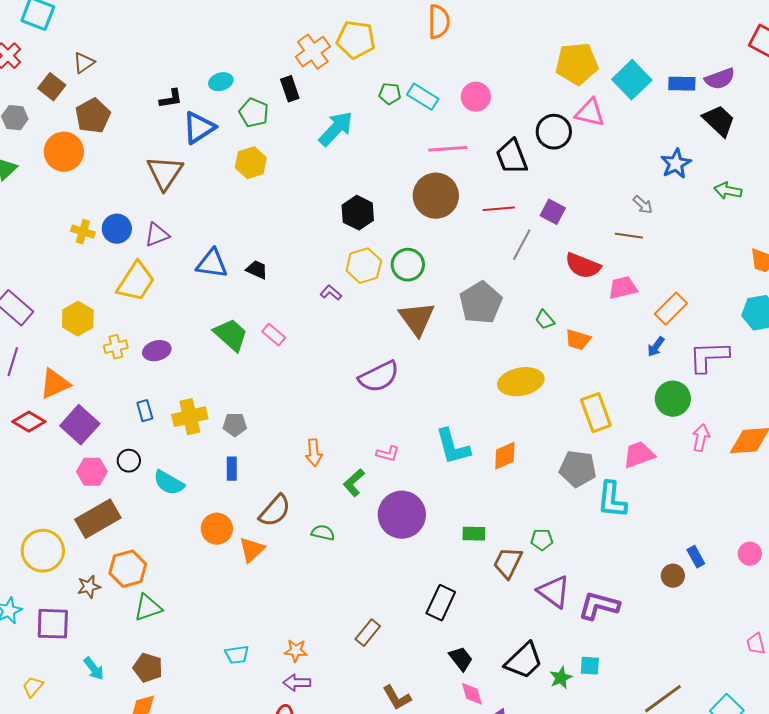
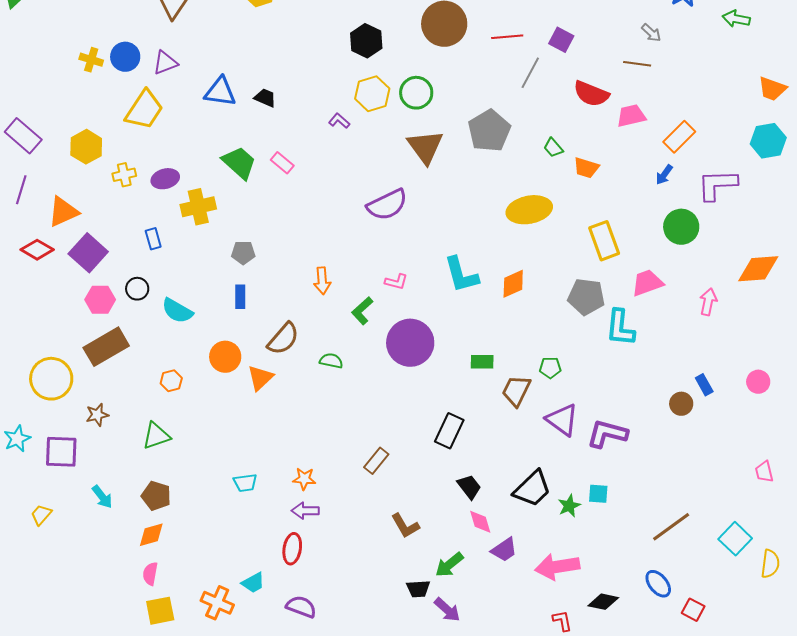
yellow cross: (190, 417) -> (198, 207), moved
pink arrow: (701, 438) -> (708, 302), moved
orange hexagon: (128, 569) -> (171, 381), moved, size x0.6

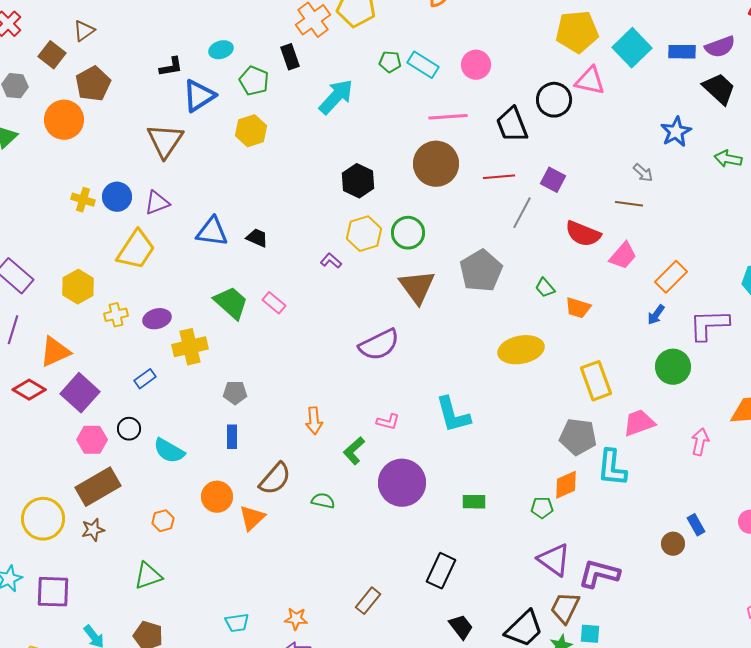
pink trapezoid: (631, 116) -> (623, 256), turned 144
blue rectangle: (153, 239) -> (145, 379), turned 70
orange diamond: (513, 284) -> (566, 485), moved
brown trapezoid: (516, 391) -> (565, 608), moved
brown star: (97, 415) -> (93, 530), moved

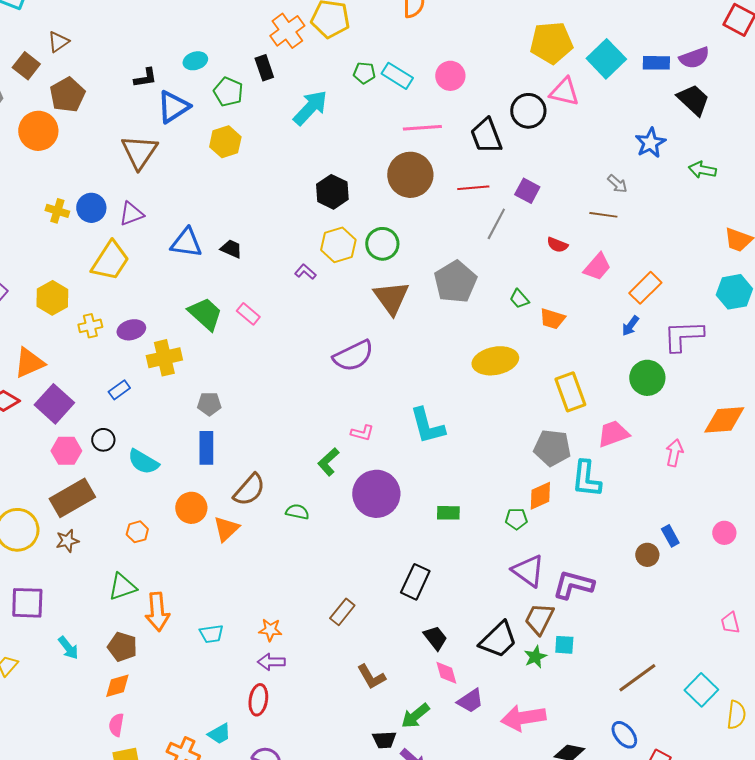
red semicircle: (583, 234) -> (557, 245), size x0.6
orange arrow: (314, 421) -> (157, 612), moved, size x1.4
blue rectangle: (232, 437) -> (206, 448), size x1.4

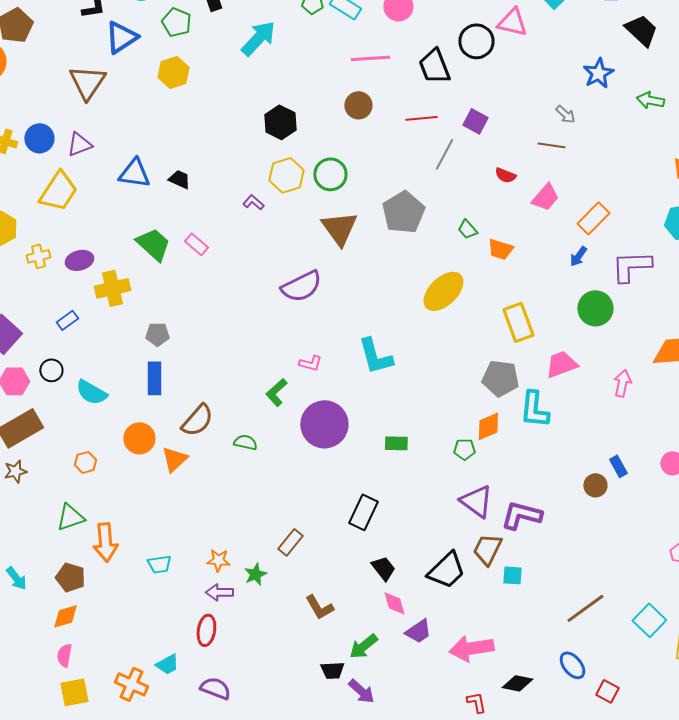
brown circle: (410, 175) -> (358, 105), size x0.6
yellow ellipse: (495, 361) -> (443, 291), turned -33
green star: (535, 657) -> (255, 574), moved

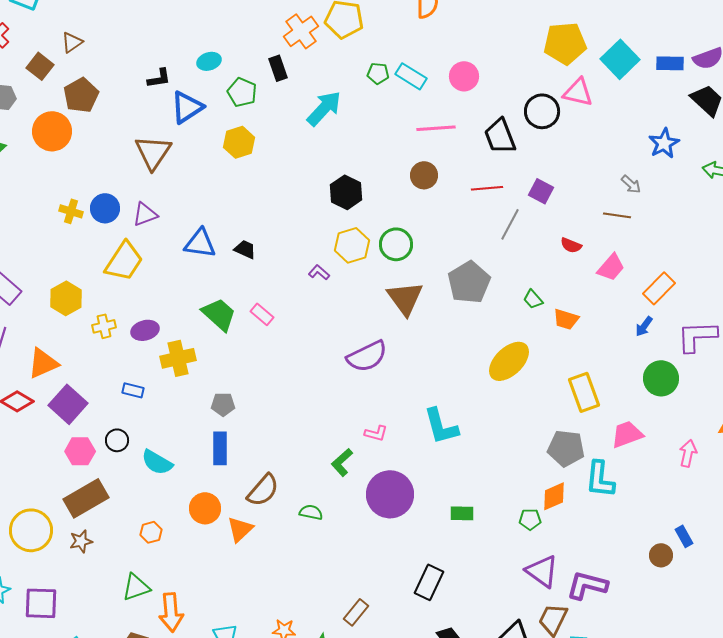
blue rectangle: (67, 320) -> (133, 390), turned 50

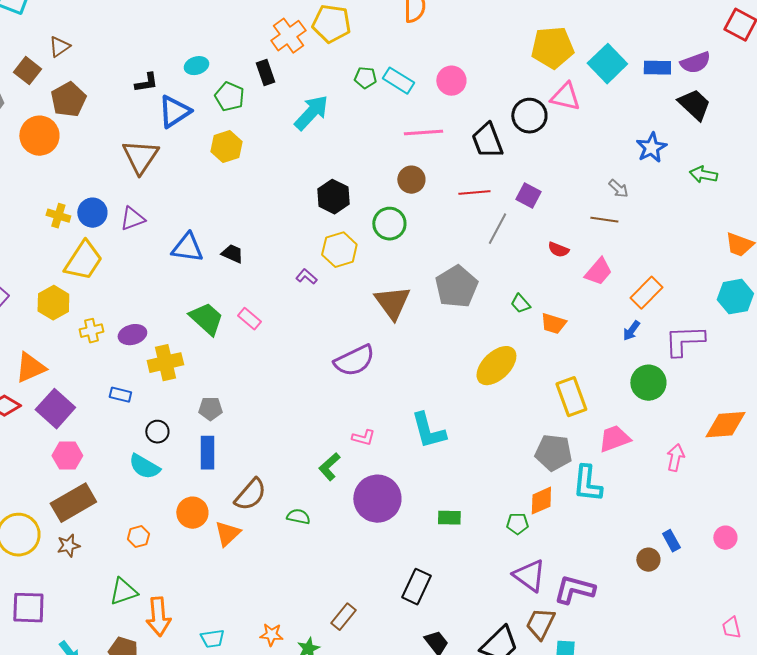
green circle: (396, 244) -> (389, 224), moved
yellow trapezoid: (124, 261) -> (83, 261), moved
black circle: (117, 440) -> (157, 432), moved

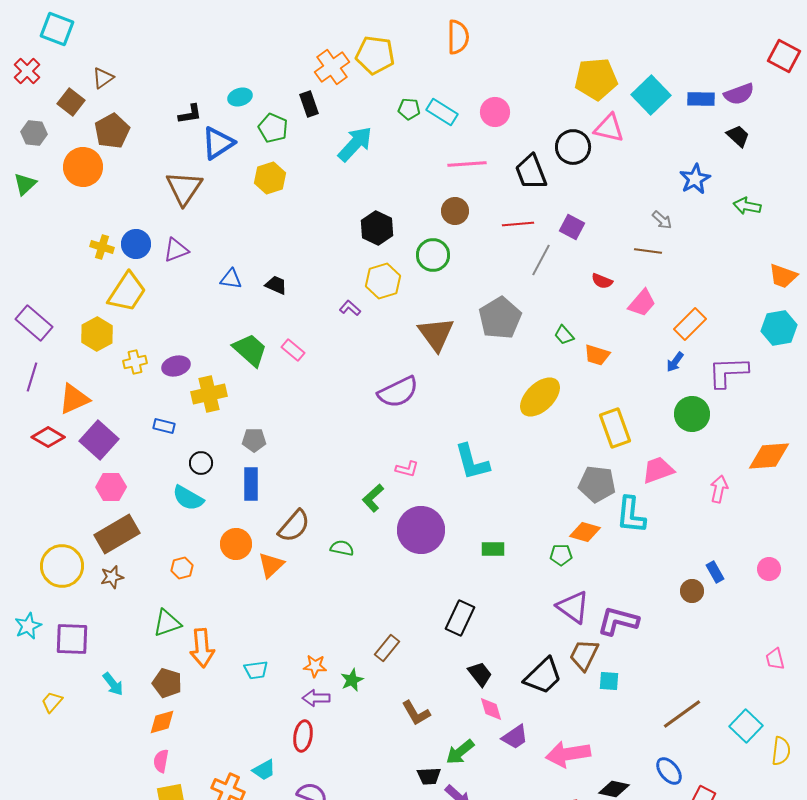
black trapezoid: (694, 105) -> (738, 136), size x0.7
blue triangle: (187, 248) -> (231, 279), size x0.7
orange diamond: (541, 501) -> (585, 532), turned 40

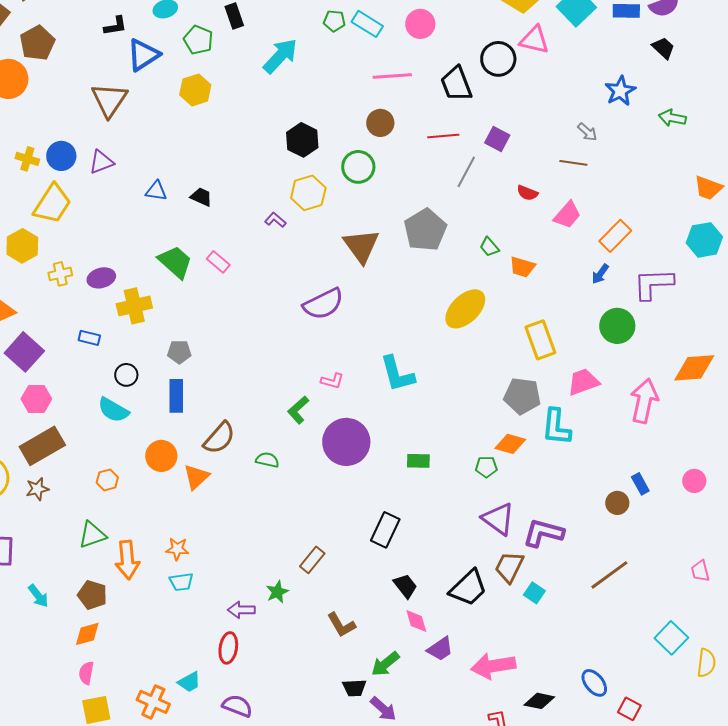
pink arrow: (719, 489) -> (644, 401), size x1.6
orange star: (315, 666) -> (177, 549), moved
cyan square: (609, 681) -> (534, 593), turned 30
brown line: (682, 714) -> (609, 575), moved

